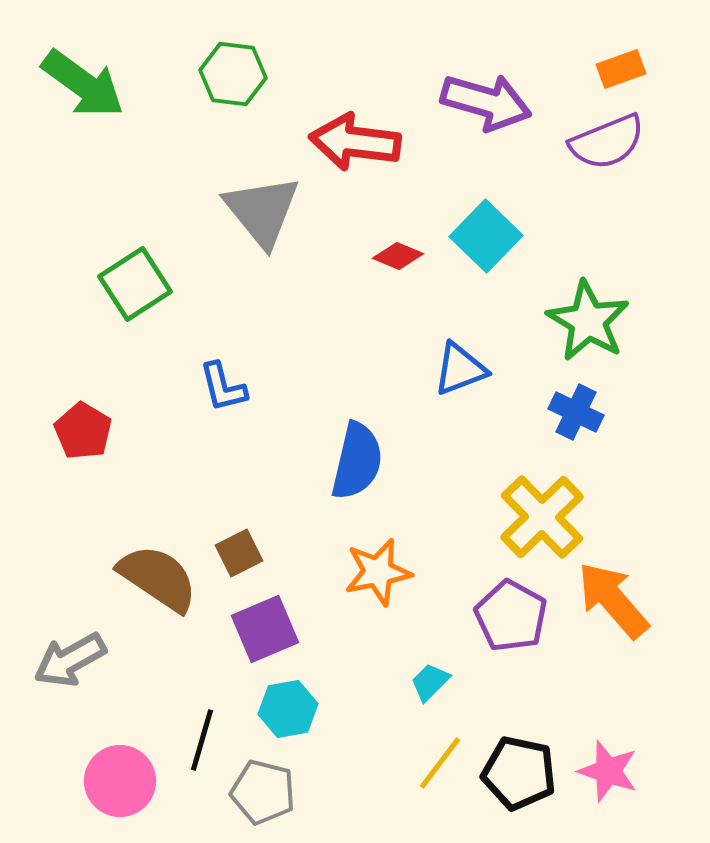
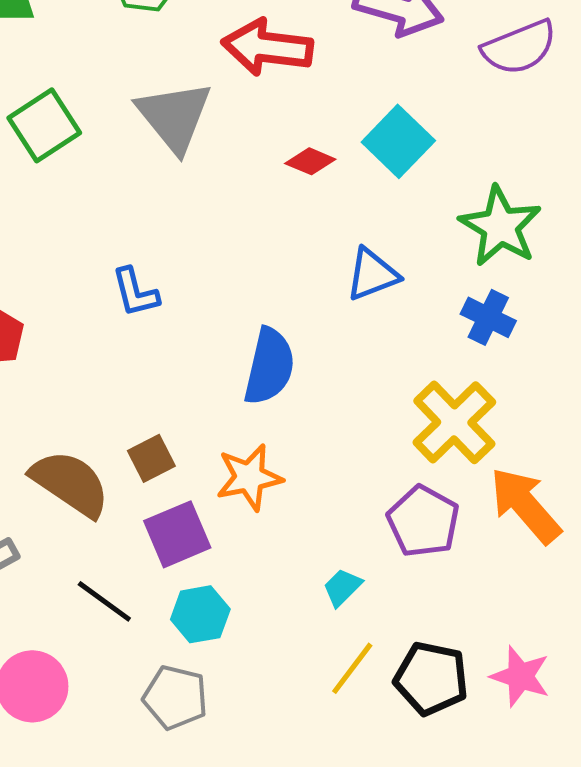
green square: (135, 284) -> (44, 125), moved
orange star: (378, 572) -> (249, 477), moved
black line: (202, 740) -> (104, 601), moved, turned -70

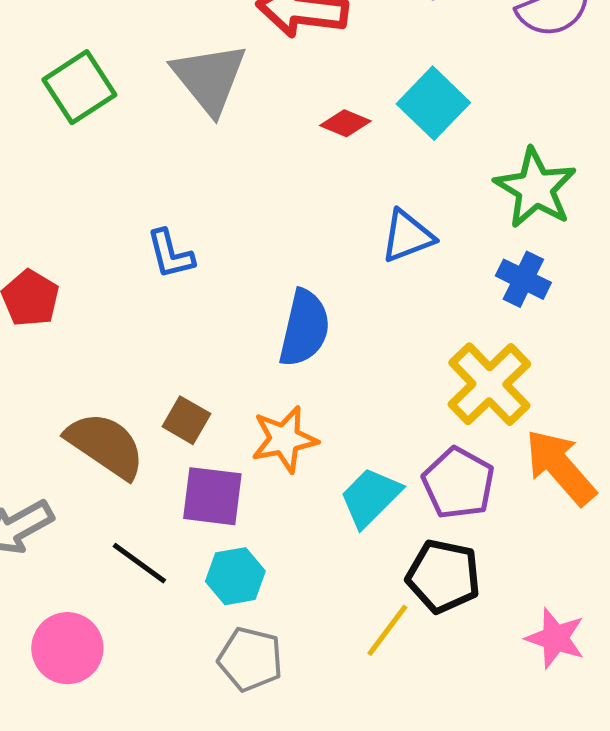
brown square: (151, 458) -> (186, 420), turned -33
purple square: (177, 534) -> (212, 496), turned 30
cyan trapezoid: (342, 587) -> (370, 497), moved, size x1.6
black pentagon: (431, 678) -> (443, 576), moved
gray pentagon: (175, 697) -> (250, 659), moved

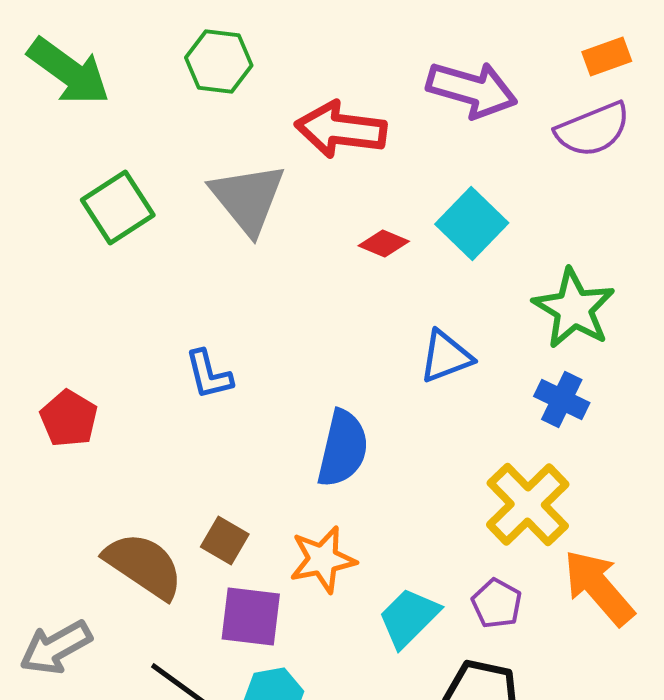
purple pentagon: (458, 483) -> (497, 604), size x0.7

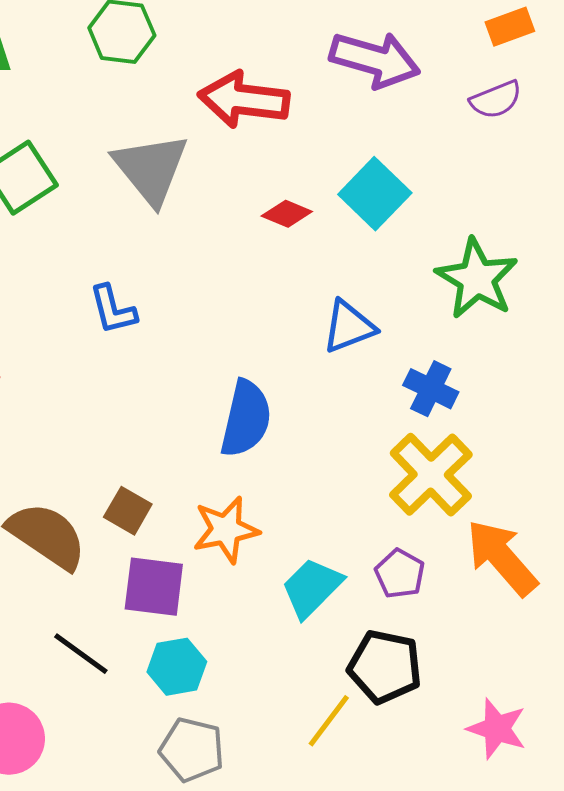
purple semicircle: (593, 130) -> (496, 100), size x0.7
blue L-shape: (209, 374) -> (113, 310), moved
blue cross: (562, 400) -> (431, 389), moved

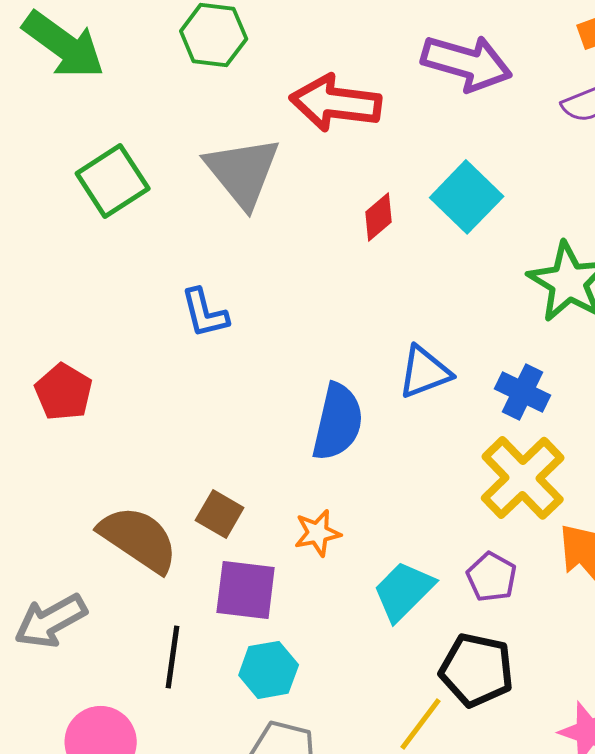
red diamond: (287, 214) -> (379, 217), turned -63
blue triangle: (349, 327) -> (425, 372), moved
orange star: (226, 530) -> (318, 533), size x0.7
black line: (81, 654) -> (173, 657), turned 62

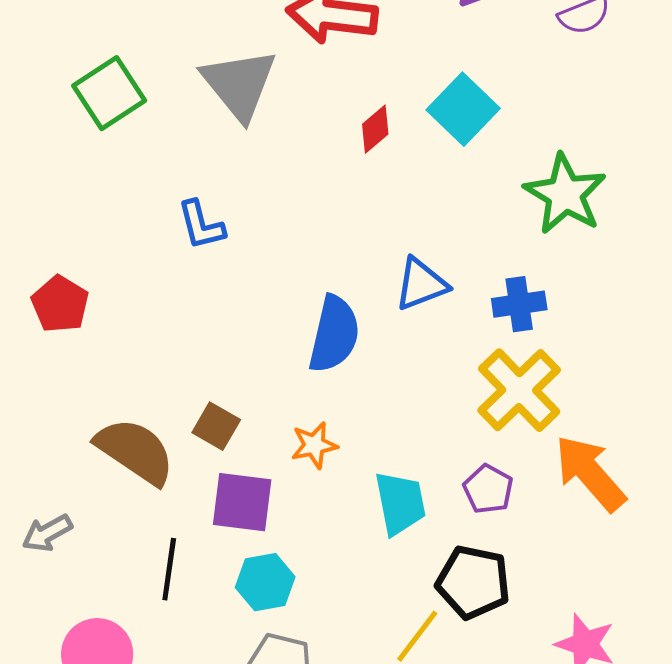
blue cross: (523, 392) -> (519, 304), turned -34
cyan trapezoid: (404, 591) -> (400, 503), turned 124
gray arrow: (51, 621) -> (47, 533), size x0.7

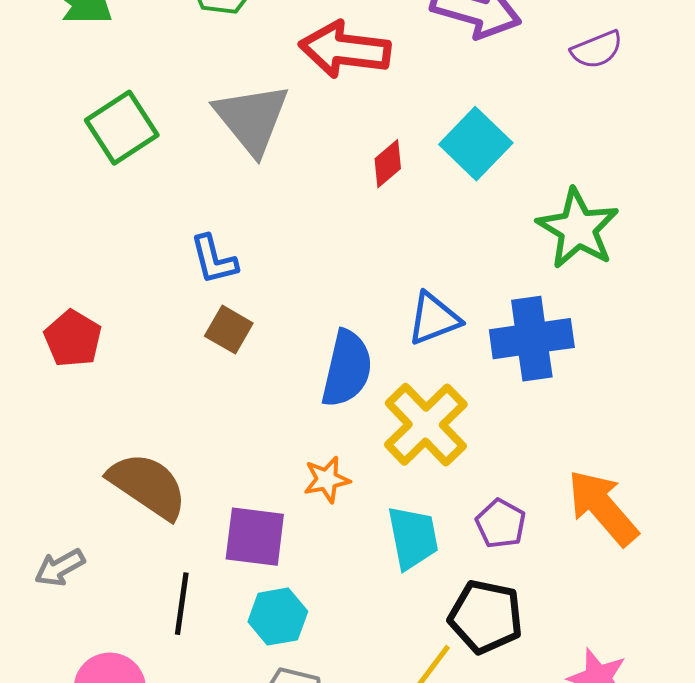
blue cross: (519, 304) -> (532, 339), size x1.5
yellow cross: (519, 390) -> (426, 425), moved
brown square: (216, 426) -> (229, 330), moved

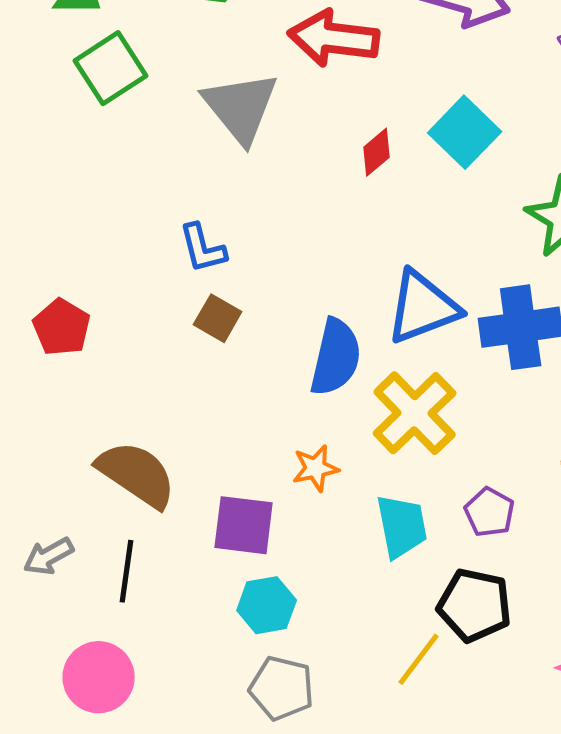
green square: (122, 128) -> (111, 68), moved
blue triangle: (434, 319) -> (423, 307), size x1.4
black line: (182, 604) -> (127, 571), moved

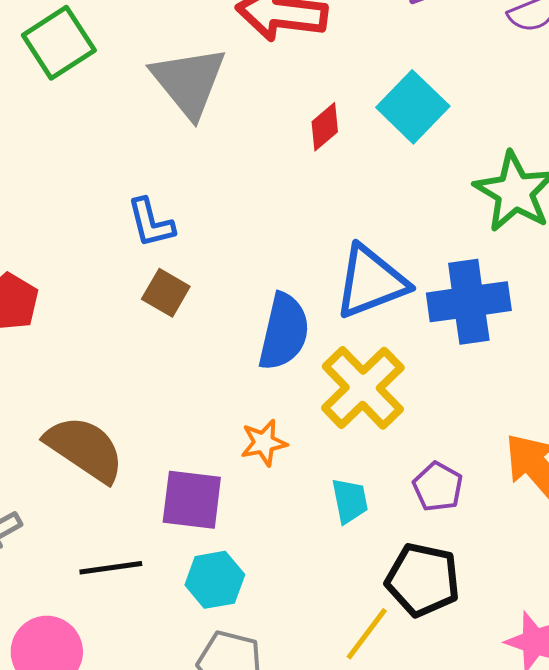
cyan trapezoid: (402, 526) -> (350, 501), size x0.7
black line: (127, 571) -> (111, 568), moved, turned 74

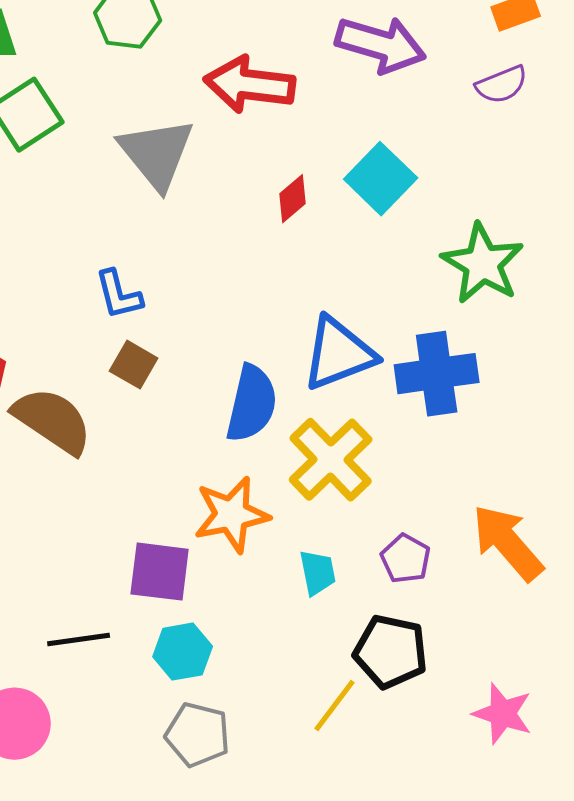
orange star: (264, 443) -> (232, 515), size x1.6
brown semicircle: (85, 449) -> (53, 421), moved

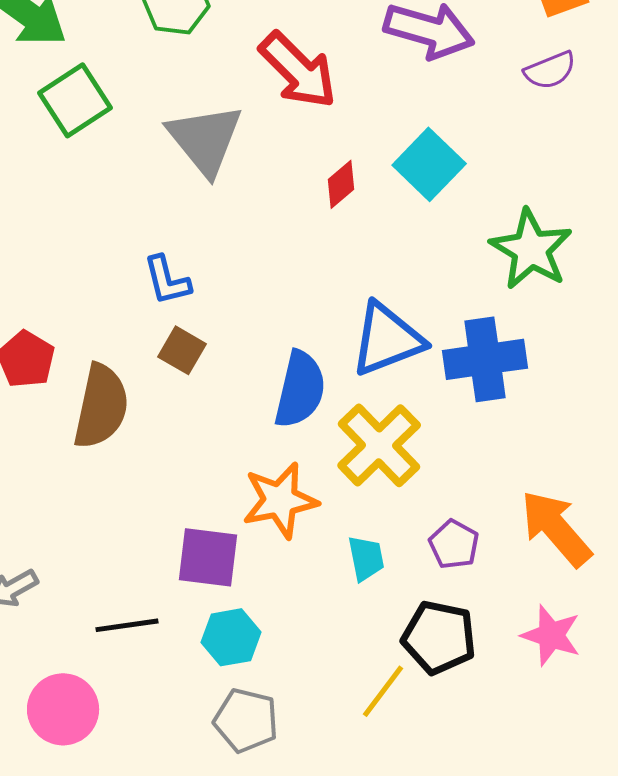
red arrow: (250, 85) -> (298, 70), turned -142
brown semicircle: (53, 421) -> (101, 406), turned 68
pink star: (503, 714) -> (551, 635), moved

